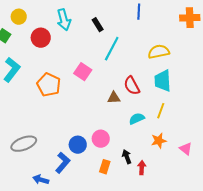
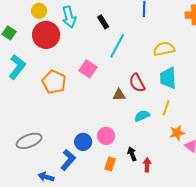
yellow circle: (19, 17) -> (39, 11), moved
red circle: (41, 38) -> (46, 35), size x1.4
orange star: (159, 141) -> (177, 133), moved

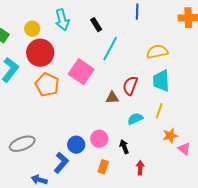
yellow circle: (39, 11) -> (32, 29), moved
red circle: (46, 35) -> (40, 53), moved
pink square: (88, 69) -> (81, 72), size x1.4
red semicircle: (137, 83) -> (130, 86), turned 48
black arrow: (132, 154) -> (124, 147), moved

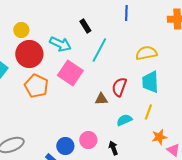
cyan arrow: (62, 20) -> (60, 44), moved, turned -50

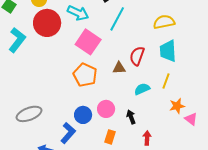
orange pentagon: (36, 86) -> (85, 75), moved

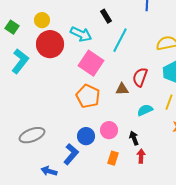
red arrow: (147, 138) -> (141, 156), moved

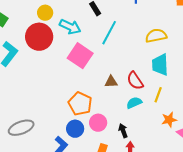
yellow circle: (42, 20) -> (45, 13), moved
red semicircle: (140, 77) -> (135, 81), moved, turned -54
orange pentagon: (88, 96) -> (80, 104), moved

